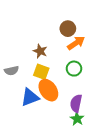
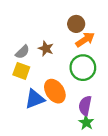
green circle: (74, 69) -> (83, 68), size x1.5
gray semicircle: (11, 71) -> (22, 52), moved, turned -32
yellow square: (41, 72) -> (21, 71), moved

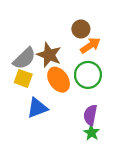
brown star: (46, 49) -> (49, 55), size x1.5
gray semicircle: (22, 52) -> (24, 58), size x1.5
orange ellipse: (55, 91) -> (59, 80), moved

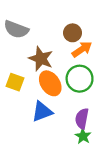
gray semicircle: (24, 58) -> (16, 29), moved, turned 65
blue triangle: (37, 108) -> (42, 111), moved

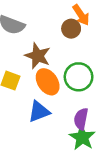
orange arrow: (82, 49) -> (81, 15), moved, turned 90
green star: (83, 136) -> (82, 137), size x1.5

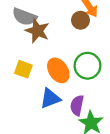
brown star: (38, 56) -> (37, 31), moved
purple semicircle: (81, 119) -> (77, 105), moved

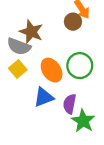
gray semicircle: (24, 17) -> (19, 46), moved
yellow square: (23, 69) -> (18, 69), turned 30

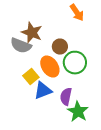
brown circle: (73, 22) -> (60, 47), moved
yellow square: (18, 69) -> (31, 77), moved

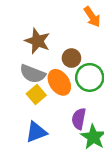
gray semicircle: (21, 46) -> (33, 74), moved
blue triangle: (43, 91) -> (36, 132), moved

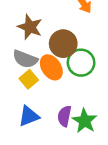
brown circle: (71, 58) -> (63, 44), size x1.5
purple semicircle: (79, 119) -> (64, 116), moved

